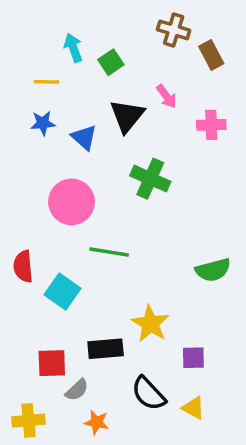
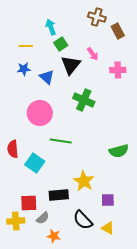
cyan arrow: (73, 48) -> (51, 27), moved
green square: (111, 62) -> (61, 44), moved
yellow cross: (29, 420) -> (16, 221), moved

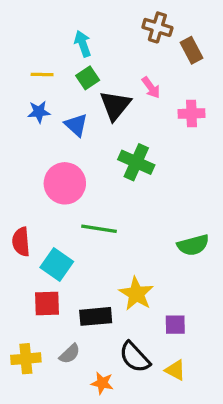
green square: (61, 44) -> (88, 78), moved
red square: (29, 203) -> (47, 303), moved
orange star: (54, 236) -> (102, 383), moved

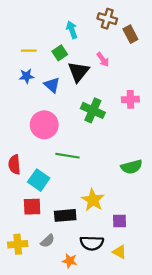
cyan arrow: (83, 44) -> (72, 30), moved
pink cross: (191, 114) -> (130, 99), moved
black semicircle: (135, 357) -> (92, 243), turned -45

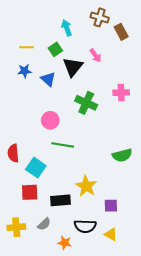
pink circle: (44, 125) -> (50, 120), moved, size x0.7

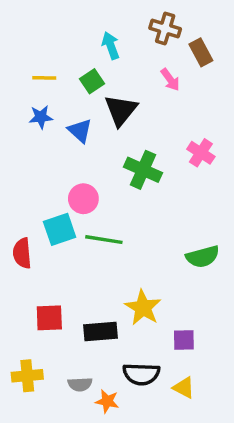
pink arrow: (95, 56) -> (170, 80), moved
pink cross: (121, 93) -> (201, 153), turned 35
cyan square: (36, 168) -> (60, 229), moved, turned 36
gray semicircle: (44, 224) -> (80, 384), moved, turned 40

